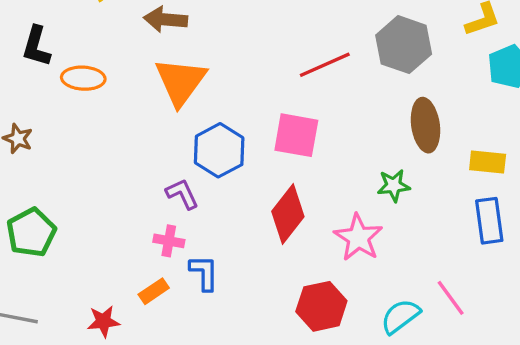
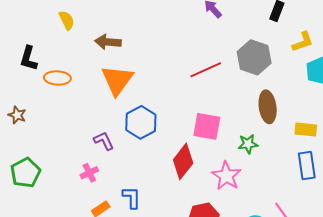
pink square: (296, 135) -> (207, 126), moved
purple L-shape: (182, 194) -> (104, 141), moved
pink cross: (169, 241) -> (89, 173), moved, turned -36

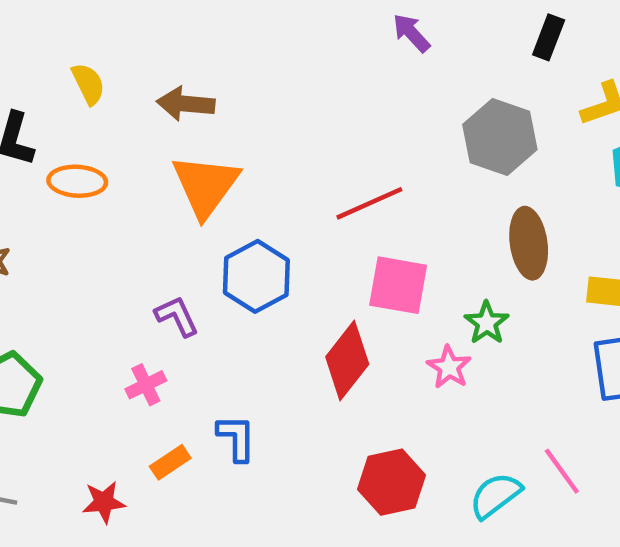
yellow semicircle: (67, 20) -> (88, 84), moved
red line: (206, 70) -> (369, 203), moved
green star: (248, 144) -> (487, 323), turned -30
pink star: (226, 176) -> (449, 367), moved, size x0.7

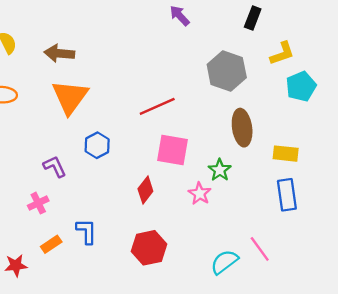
blue hexagon: (256, 276) -> (97, 145), size x0.7
red diamond: (347, 360) -> (145, 190), size x0.7
red hexagon: (391, 482) -> (149, 248), moved

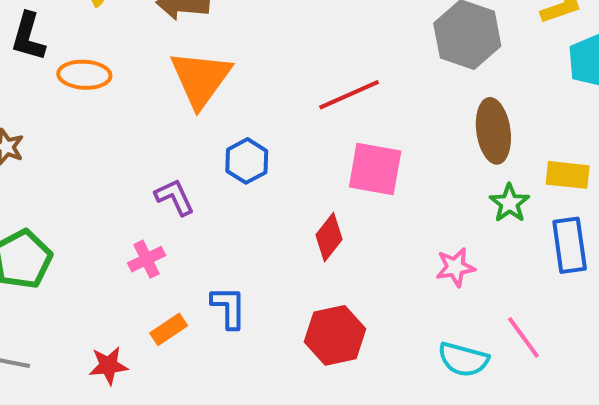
green star: (220, 170) -> (509, 203), moved
pink star: (200, 194) -> (455, 267), moved, turned 30
cyan semicircle: (224, 262) -> (463, 359), turned -128

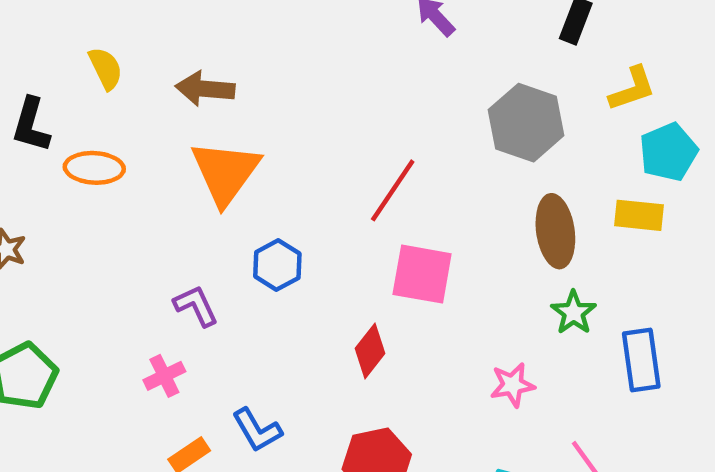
red line: (349, 95) -> (393, 190), turned -32
yellow rectangle: (568, 175) -> (639, 215), moved
blue L-shape: (229, 307) -> (257, 430), turned 150

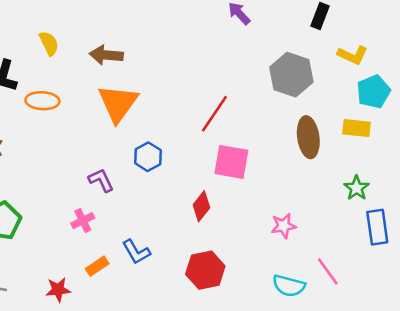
yellow L-shape: (632, 89) -> (353, 55), turned 44
green star: (573, 313) -> (357, 188), moved
blue rectangle: (641, 360) -> (377, 227), moved

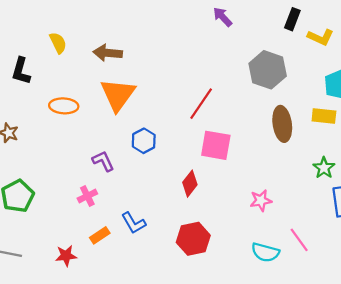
yellow L-shape: (353, 55) -> (321, 37), moved
orange ellipse: (42, 101) -> (64, 106), moved

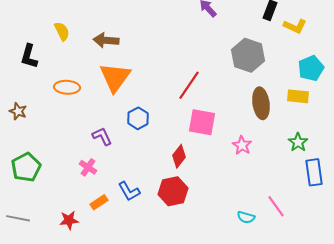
pink cross: (87, 196) -> (88, 167), turned -30
pink star: (261, 200) -> (242, 145), moved, turned -30
red hexagon: (193, 239) -> (173, 191), moved
cyan semicircle: (265, 252) -> (246, 217), size x0.7

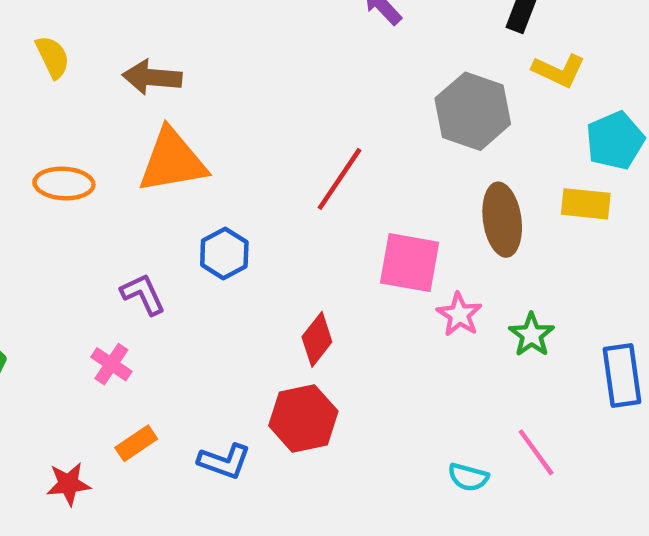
yellow L-shape: (295, 26) -> (559, 71), moved
orange triangle: (115, 77) -> (172, 161), turned 44
pink square: (202, 122) -> (410, 263), moved
green star: (298, 142) -> (532, 335), moved
blue L-shape: (129, 191) -> (224, 461), moved, turned -40

